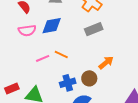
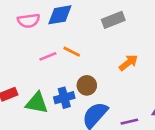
brown circle: (89, 78) -> (87, 85), moved
blue cross: (68, 83) -> (64, 98), moved

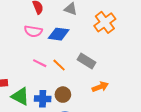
gray rectangle: (113, 20) -> (87, 61), moved, turned 36
pink line: (48, 56) -> (40, 63), turned 32

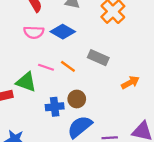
blue diamond: (59, 34) -> (63, 32), turned 30
orange arrow: (100, 87) -> (130, 82), moved
green triangle: (20, 96) -> (26, 82), moved

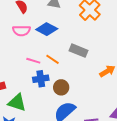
green triangle: (26, 82) -> (17, 103), moved
blue cross: (55, 107) -> (41, 79), moved

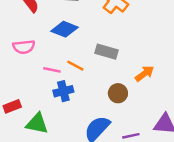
pink semicircle: (21, 31) -> (24, 47), moved
brown circle: (61, 87) -> (118, 93), moved

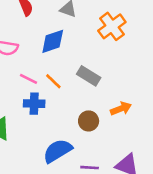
blue diamond: (65, 29) -> (53, 41), turned -56

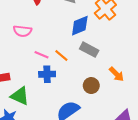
blue diamond: (53, 41) -> (80, 26), moved
orange arrow: (121, 109) -> (116, 74), turned 70

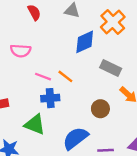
gray rectangle: (89, 50) -> (111, 68), moved
green triangle: (20, 96) -> (35, 125), moved

